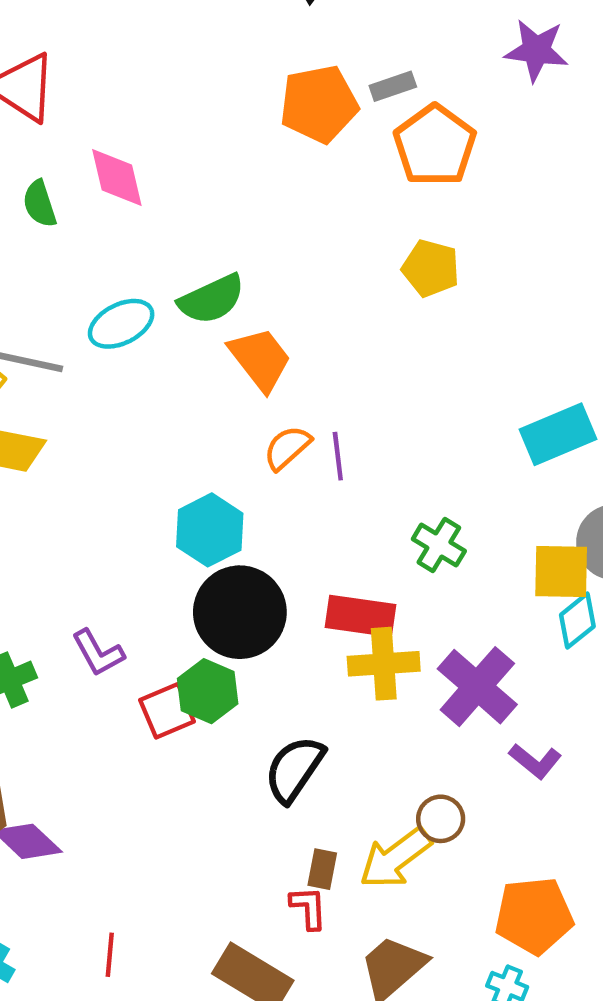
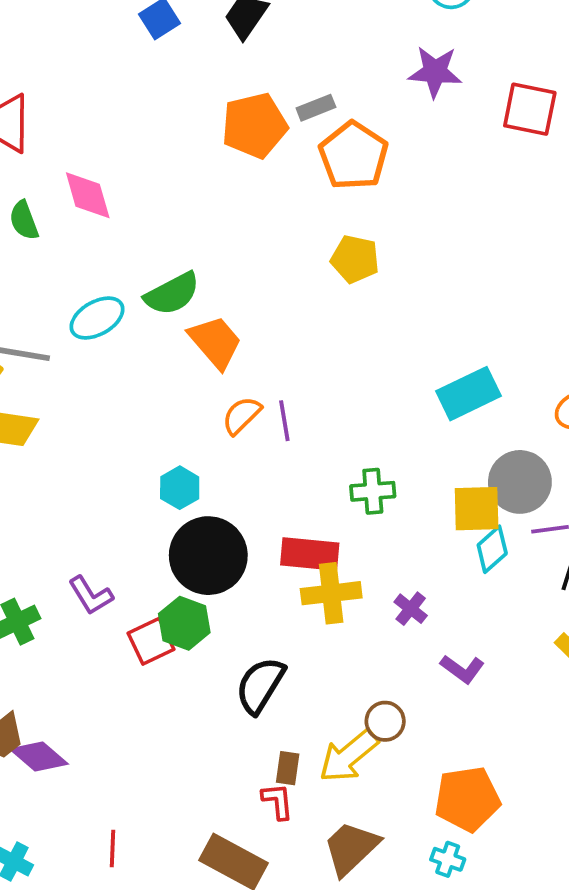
cyan hexagon: (210, 530) -> (180, 488), size x0.7
green cross: (439, 545) -> (373, 491), turned -33
purple cross: (477, 687) -> (411, 609), size x0.5

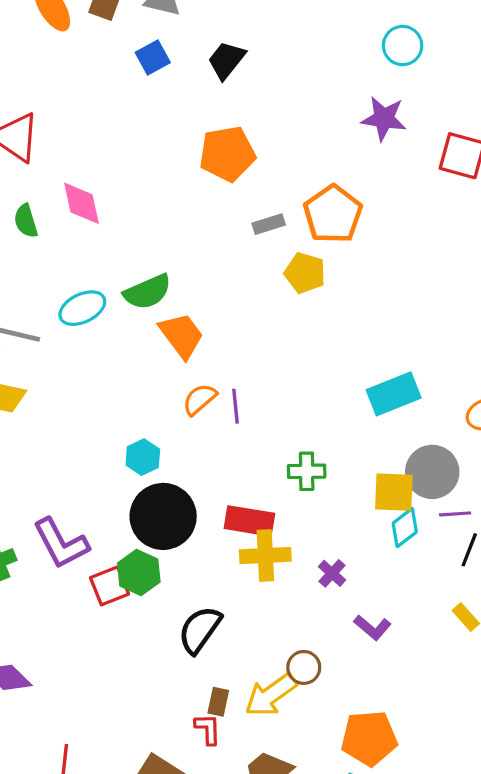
gray rectangle: (316, 108) -> (269, 224), moved
orange pentagon: (354, 156) -> (333, 214), moved
purple L-shape: (91, 595) -> (61, 543), size x1.5

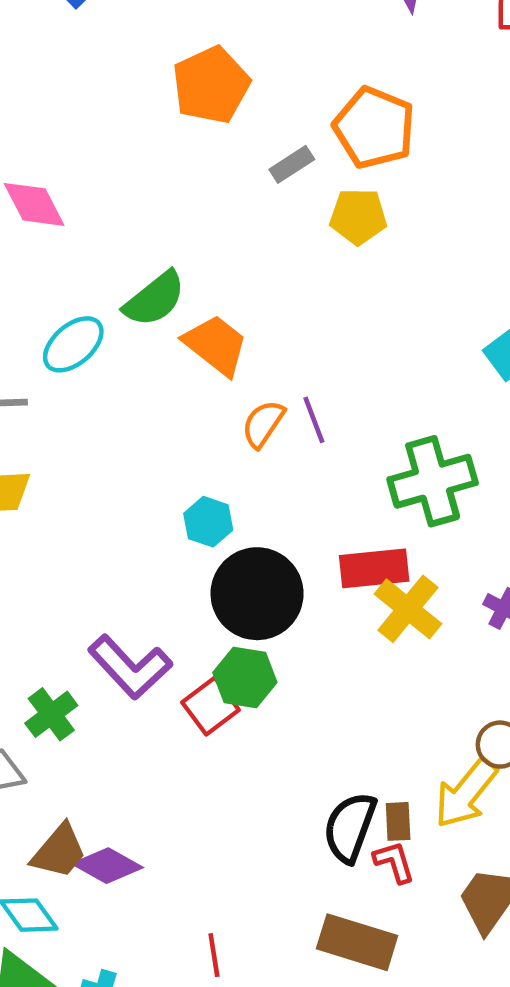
green cross: (307, 471) -> (433, 481), size x1.6
yellow cross: (265, 556) -> (408, 609), turned -33
black semicircle: (200, 630) -> (350, 827), moved

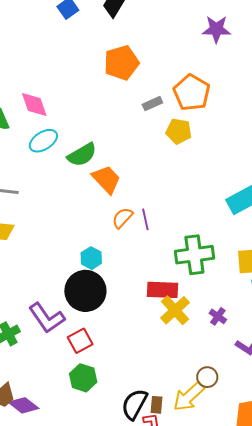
cyan ellipse: (73, 344) -> (43, 141), moved
black circle: (257, 594) -> (85, 291), moved
green hexagon: (245, 678) -> (83, 378), moved

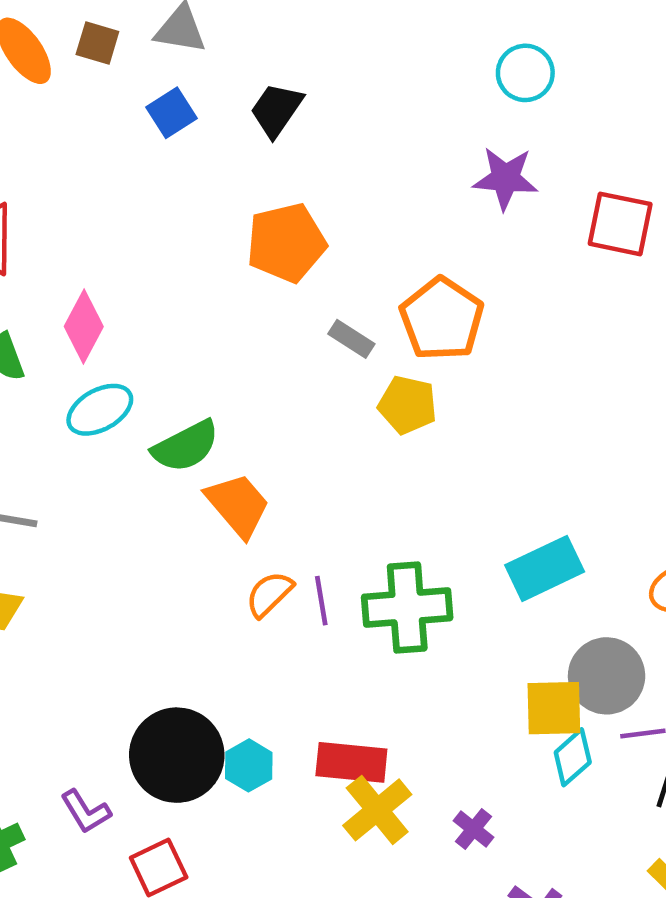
pink diamond: (34, 104) -> (84, 326), turned 44
gray rectangle: (152, 104) -> (351, 339), turned 54
green cross: (194, 255) -> (407, 607), moved
cyan hexagon: (91, 258) -> (249, 765), moved
purple L-shape: (47, 318) -> (86, 812), size x0.6

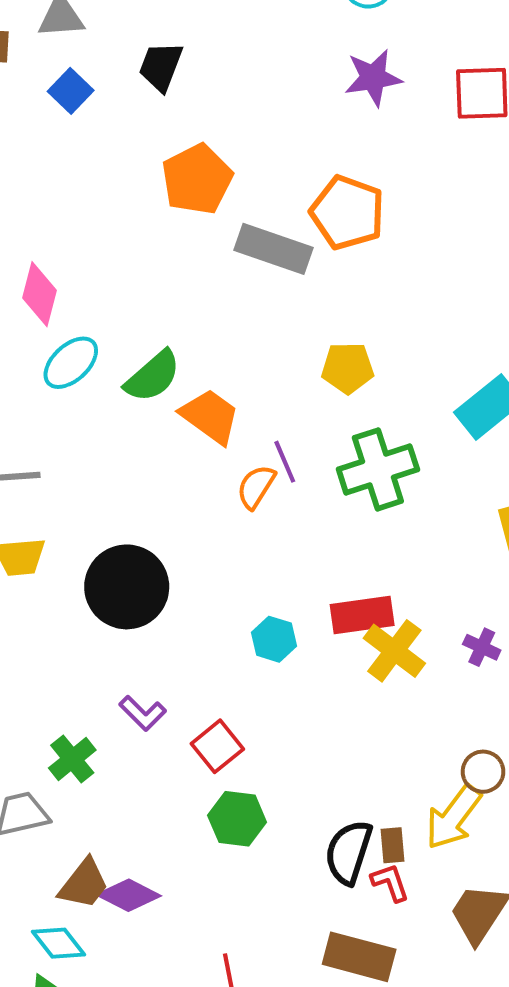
gray rectangle: (351, 339) -> (273, 249), size x1.8
yellow pentagon: (408, 405) -> (348, 368), moved
purple line: (321, 601) -> (285, 462), moved
black circle: (177, 755) -> (127, 587), moved

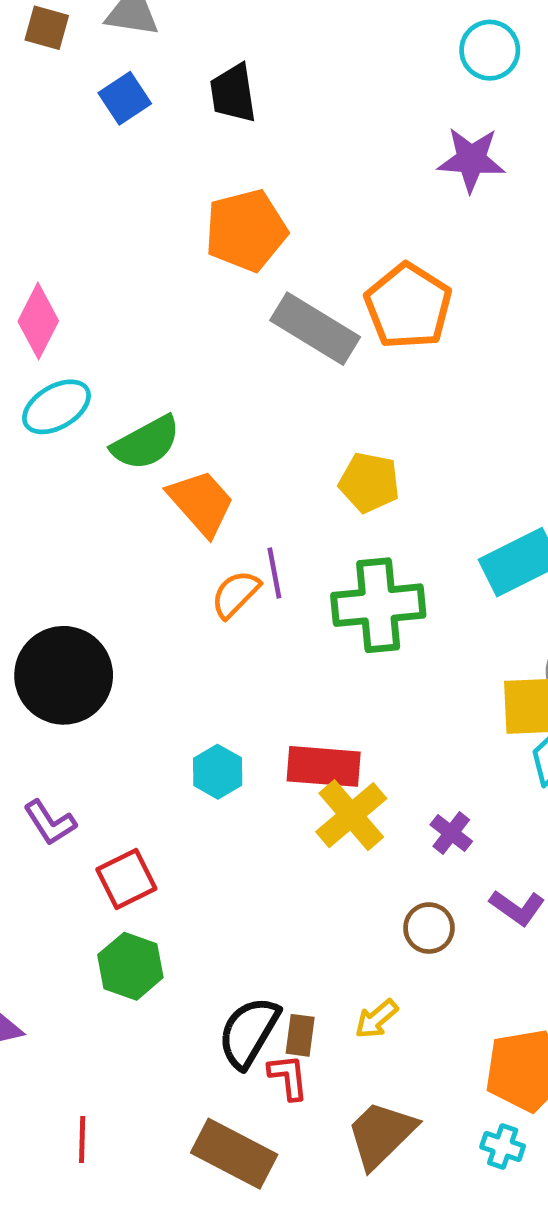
black trapezoid: (161, 66) -> (233, 93), turned -42
brown circle: (483, 772) -> (429, 928), moved
yellow arrow: (453, 817) -> (376, 1019), size x0.6

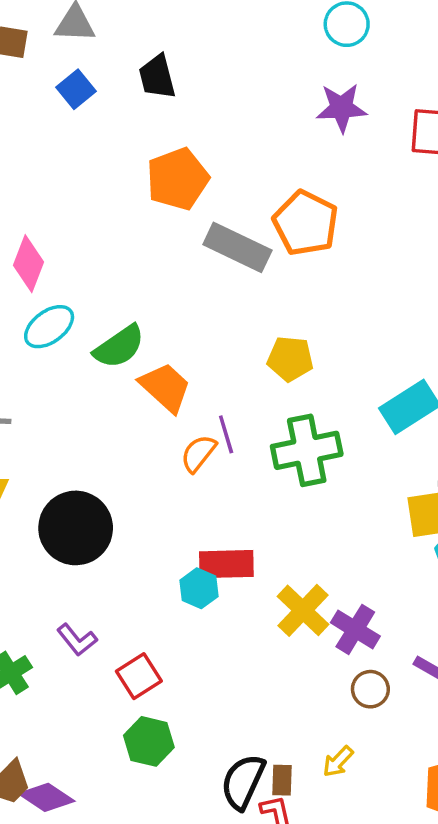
red rectangle: (324, 766) -> (226, 564), moved
purple cross: (451, 833) -> (355, 629), moved, size x1.5

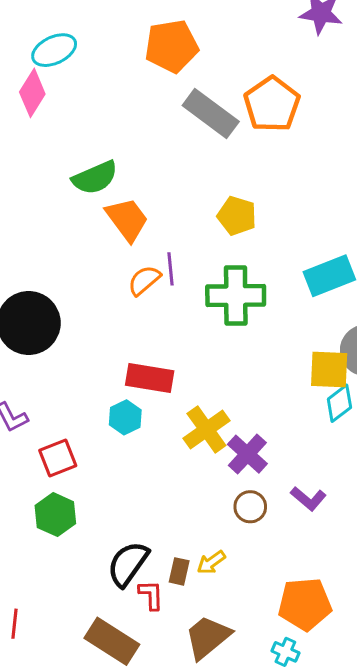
cyan ellipse: (49, 327) -> (54, 50), moved
cyan hexagon: (199, 588) -> (125, 417), moved
brown rectangle: (282, 780) -> (179, 571), moved

